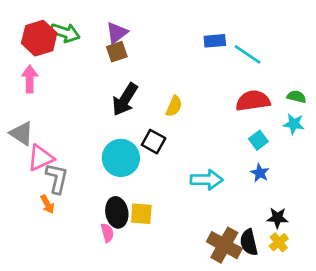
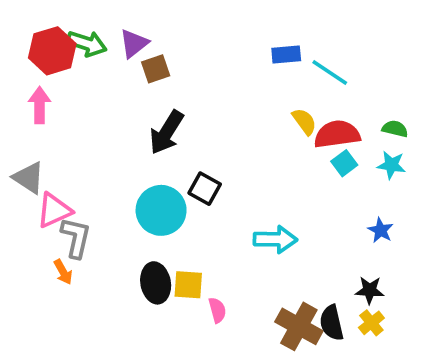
purple triangle: (117, 33) -> (134, 44), moved
yellow semicircle: (174, 106) -> (304, 122), moved, turned -60
cyan square: (258, 140) -> (344, 163), moved
blue star: (260, 173) -> (381, 230), moved
pink semicircle: (107, 233) -> (217, 310), moved

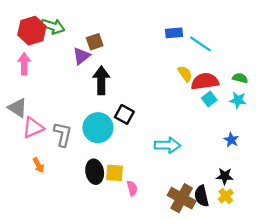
purple triangle: (134, 44) -> (81, 56), moved
black arrow: (166, 132) -> (101, 80), turned 148
gray L-shape: (76, 238) -> (63, 134), moved

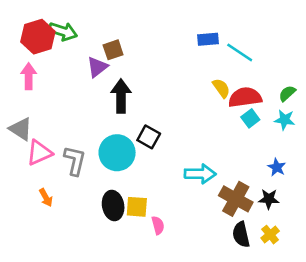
green semicircle: (240, 78) -> (287, 93), turned -56
black star: (225, 176) -> (269, 199), moved
brown cross: (182, 198) -> (236, 199), moved

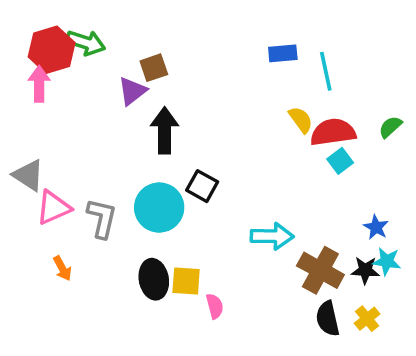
cyan line: (240, 52) -> (326, 71), turned 44
pink arrow: (29, 76) -> (39, 84), moved
cyan star: (285, 120) -> (387, 261), moved

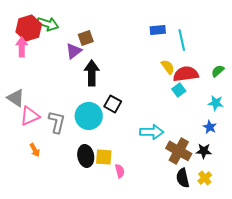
cyan square: (340, 161) -> (179, 90), moved
cyan star: (387, 261) -> (216, 103), moved

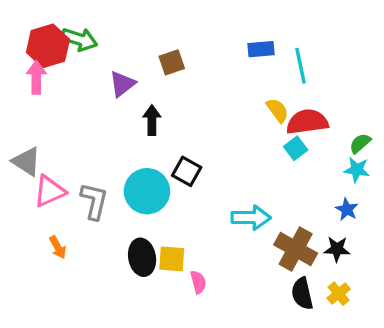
brown square: (86, 38) -> (172, 62), moved
green semicircle: (218, 71) -> (360, 143), moved
black arrow: (92, 73) -> (152, 120), size x0.7

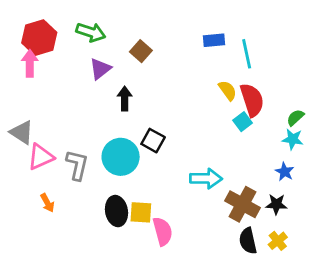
green arrow: (79, 39) -> (91, 32), moved
brown square: (172, 62) -> (141, 51), turned -30
red semicircle: (307, 122) -> (252, 100), turned 80
pink semicircle: (198, 282) -> (163, 231), size x1.5

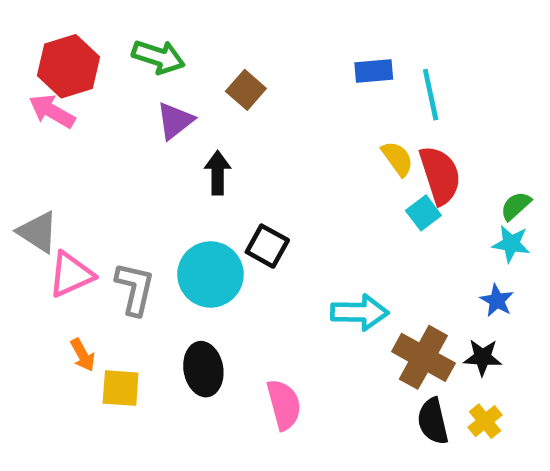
pink arrow: (30, 63) -> (52, 111), turned -60
yellow square: (141, 212) -> (121, 388), moved

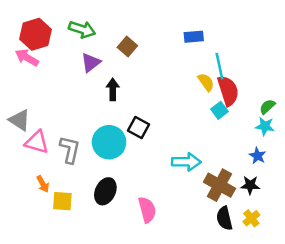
cyan line: (431, 95) -> (219, 66), moved
pink triangle: (71, 274) -> (37, 142), turned 40
black ellipse: (203, 369) -> (105, 191), turned 35

